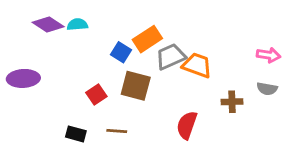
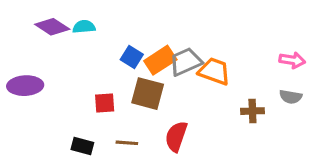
orange rectangle: (147, 39) -> (160, 60), moved
red square: (96, 95) -> (105, 103), turned 30
red semicircle: (187, 125) -> (176, 136), moved

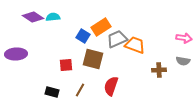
orange rectangle: (160, 60) -> (101, 27), moved
brown line: (127, 143) -> (80, 90), turned -64

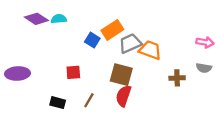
purple ellipse: (16, 54) -> (17, 74), moved
brown square: (93, 59) -> (121, 75), moved

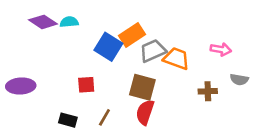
blue square: (92, 40) -> (108, 47), size x1.5
pink arrow: (205, 42) -> (221, 49), moved

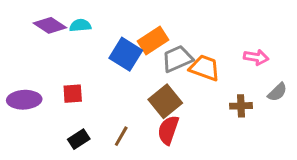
gray semicircle: (239, 79) -> (277, 92), turned -54
red square: (86, 85) -> (73, 94), moved
brown square: (142, 87) -> (165, 101), turned 36
black rectangle: (68, 120) -> (79, 139), turned -48

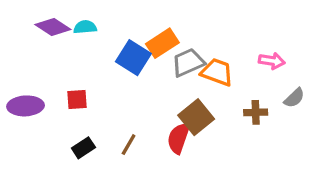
brown square: (165, 101) -> (196, 117), moved

